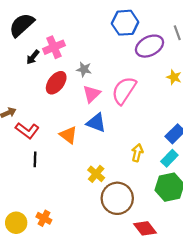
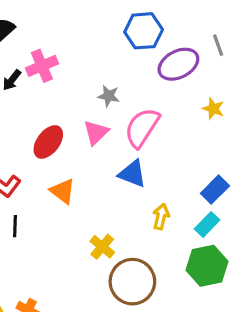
gray star: (84, 69) -> (109, 96), moved
red ellipse: (56, 83) -> (48, 142), moved
blue triangle: (96, 123) -> (132, 174), moved

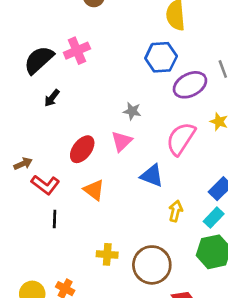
pink cross: (42, 66) -> (77, 51), moved
pink semicircle: (142, 128) -> (181, 139), moved
yellow cross: (102, 247) -> (107, 254), moved, turned -36

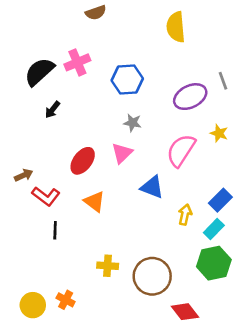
blue hexagon: (161, 57) -> (127, 79), moved
yellow arrow: (176, 211) -> (185, 215), moved

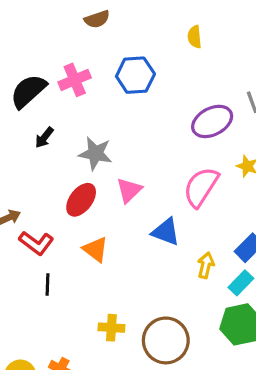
yellow semicircle: (176, 27) -> (195, 37), size x0.6
blue hexagon: (127, 79) -> (135, 75), moved
gray star: (132, 123) -> (95, 153), moved, size x1.5

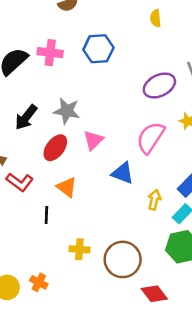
yellow semicircle: (195, 37) -> (156, 18), moved
pink cross: (75, 80) -> (50, 53), turned 30
black arrow: (44, 137) -> (26, 117), moved, size x1.5
black line: (47, 284) -> (46, 215), moved

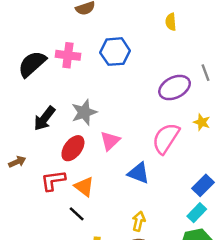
gray star: (67, 111) -> (84, 112), turned -30
red L-shape: (20, 182) -> (53, 180), moved, turned 135
yellow arrow: (154, 200) -> (139, 221), moved
black line: (46, 215) -> (77, 214), moved, turned -49

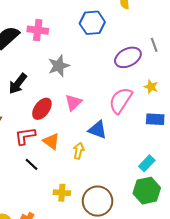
blue hexagon: (115, 52) -> (92, 23), moved
gray star: (84, 112) -> (59, 66), moved
blue rectangle: (203, 185) -> (155, 119), moved, turned 48
black line: (77, 214) -> (31, 164), moved
yellow arrow: (139, 221) -> (79, 151), moved

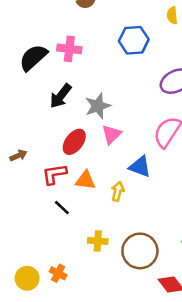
gray star: (59, 66) -> (98, 106), moved
black arrow: (18, 84) -> (61, 96), moved
orange triangle: (51, 141) -> (85, 180), turned -30

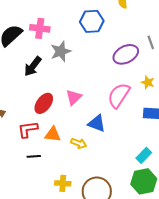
gray star: (98, 106) -> (61, 51), moved
yellow arrow: (118, 191) -> (79, 143), turned 98
black line: (62, 208) -> (34, 156), turned -48

